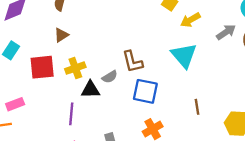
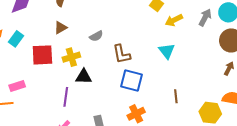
gray arrow: (226, 32) -> (205, 17), moved, turned -30
cyan triangle: (184, 55) -> (167, 51), size x0.7
gray semicircle: (110, 77) -> (96, 36), moved

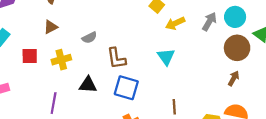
red square: (42, 55) -> (30, 56), size x0.7
black triangle: (84, 77) -> (88, 85), moved

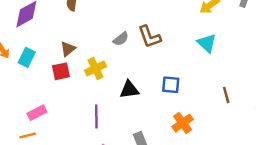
brown triangle: (51, 27) -> (68, 49), moved
brown L-shape: (116, 58) -> (149, 37), moved
blue square: (126, 88) -> (171, 85), size x0.7

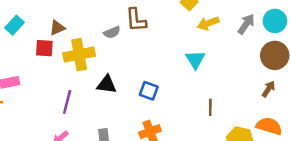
brown L-shape: (149, 37) -> (136, 20), moved
yellow cross: (95, 68) -> (79, 55), size x1.4
brown line: (226, 95) -> (210, 107), moved

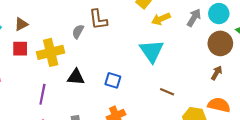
brown triangle: (57, 28) -> (21, 24), moved
gray semicircle: (112, 32) -> (78, 32), turned 144
cyan triangle: (195, 60) -> (152, 51), size x1.4
brown line: (210, 107) -> (167, 92), turned -64

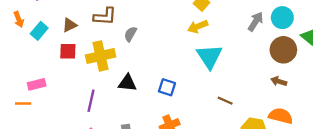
yellow arrow: (161, 19) -> (198, 27), moved
brown L-shape: (98, 20) -> (105, 16), moved, turned -80
brown arrow: (217, 73) -> (279, 81), turned -104

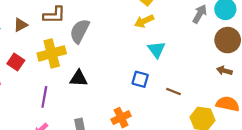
gray semicircle: (130, 34) -> (80, 31), size x1.6
red square: (68, 51) -> (16, 62), moved, turned 35
cyan triangle: (209, 57) -> (157, 50), size x0.7
blue square: (167, 87) -> (140, 79), moved

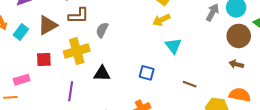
brown triangle: (21, 25) -> (48, 25), size x1.5
gray semicircle: (80, 31) -> (102, 30), size x0.7
red square: (16, 62) -> (44, 60), turned -35
blue square: (140, 79) -> (147, 73), moved

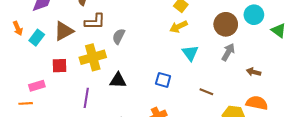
gray arrow: (213, 12) -> (228, 52), moved
brown circle: (239, 36) -> (226, 24), moved

